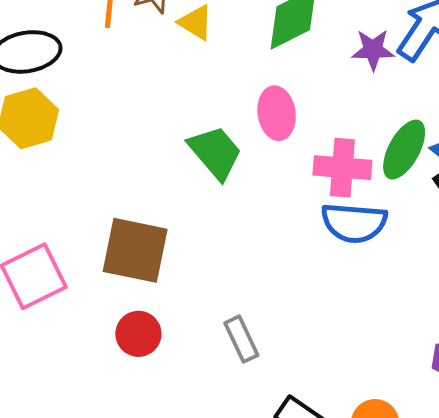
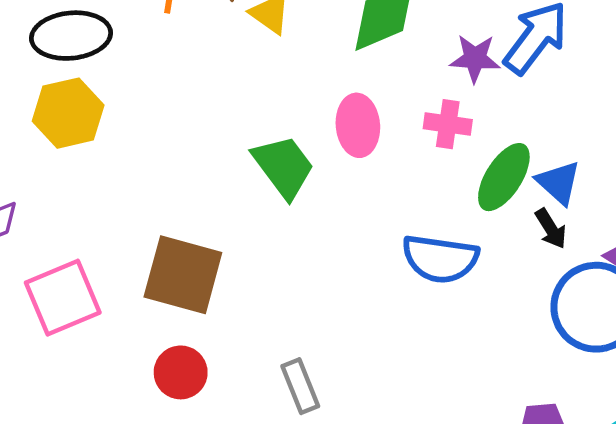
pink cross: (342, 168) -> (448, 124), moved, size x0.7

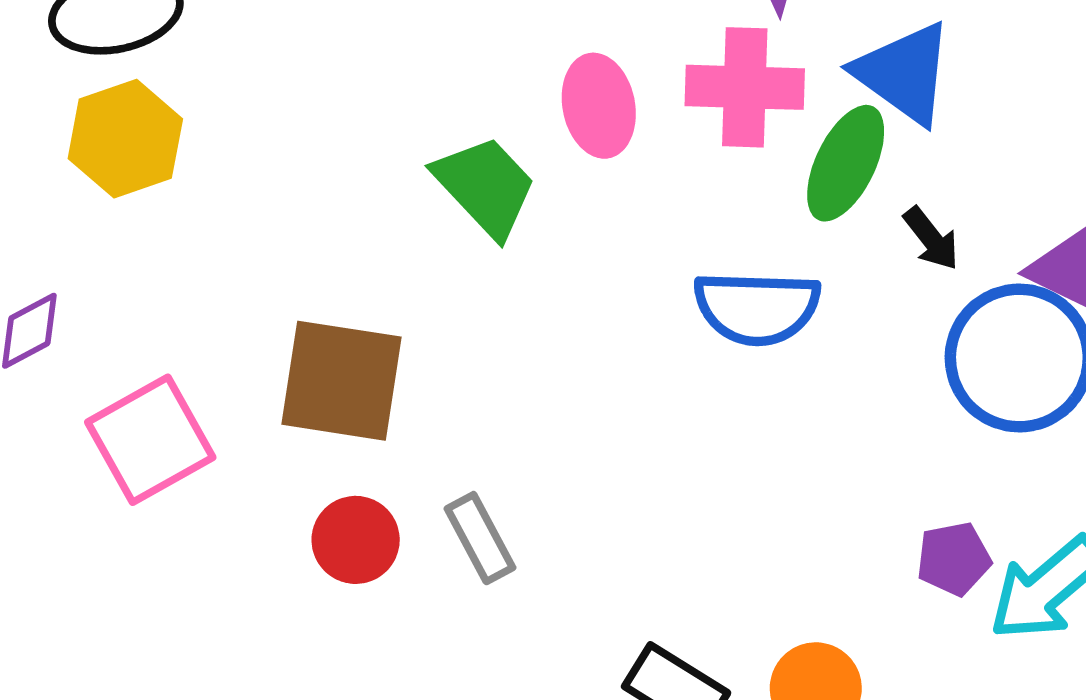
pink cross: (448, 124) -> (745, 87), size x1.5
blue triangle: (559, 183) -> (904, 73), moved, size x1.4
gray rectangle: (300, 386) -> (480, 538), moved

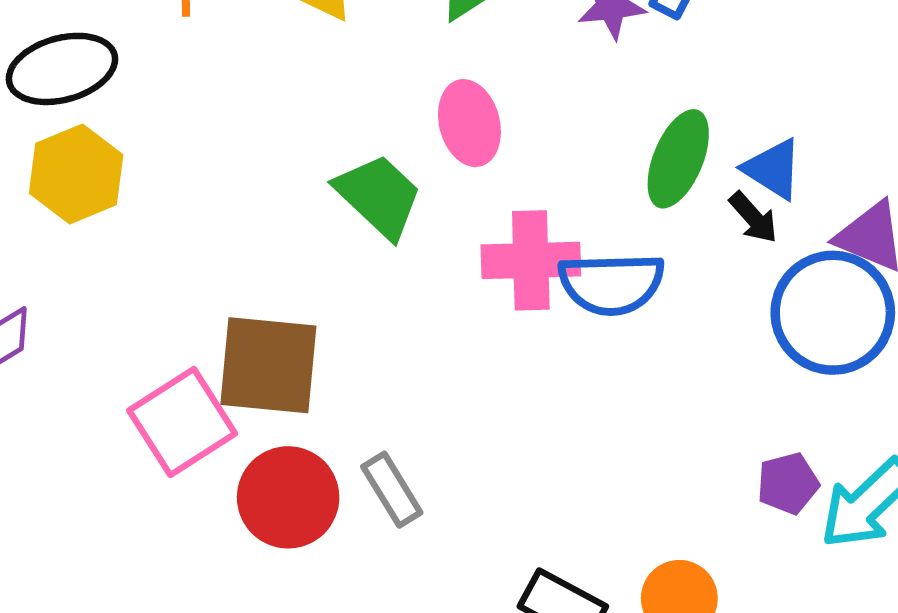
blue triangle: (904, 73) -> (773, 169), moved, size x0.7
pink cross: (745, 87) -> (531, 260), moved
pink square: (150, 440) -> (182, 422), moved
red circle: (356, 540) -> (288, 497), size x1.4

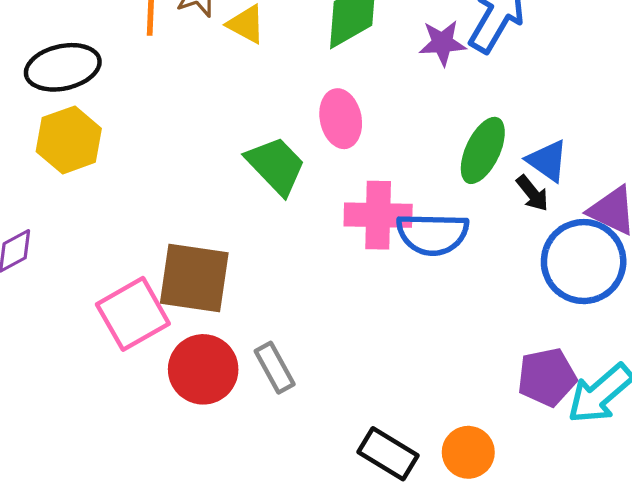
purple pentagon: (788, 483) -> (547, 377), size x1.4

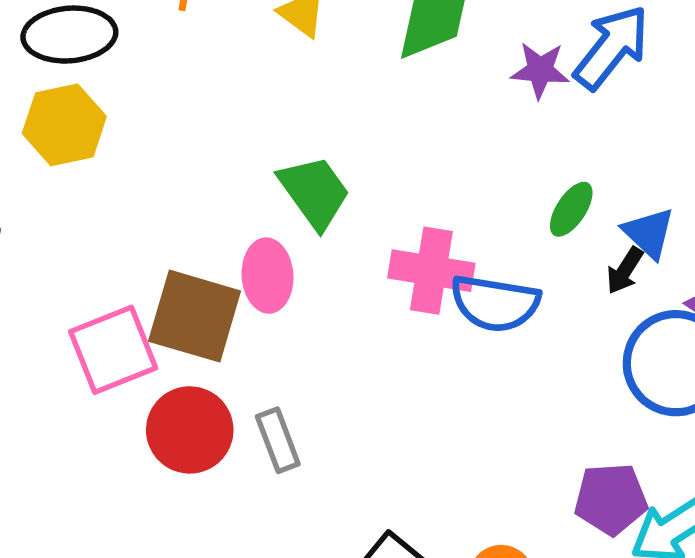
pink ellipse: (341, 119) -> (268, 276), moved
green ellipse: (483, 150) -> (571, 209), size x0.7
black arrow: (532, 193) -> (625, 271), turned 63

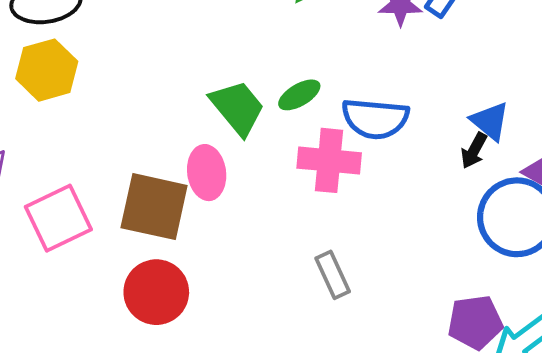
green ellipse: (571, 209) -> (299, 95), moved, turned 30
blue semicircle: (495, 303) -> (375, 119), moved
pink square: (113, 350) -> (58, 218), moved
gray rectangle: (278, 440) -> (333, 275), moved

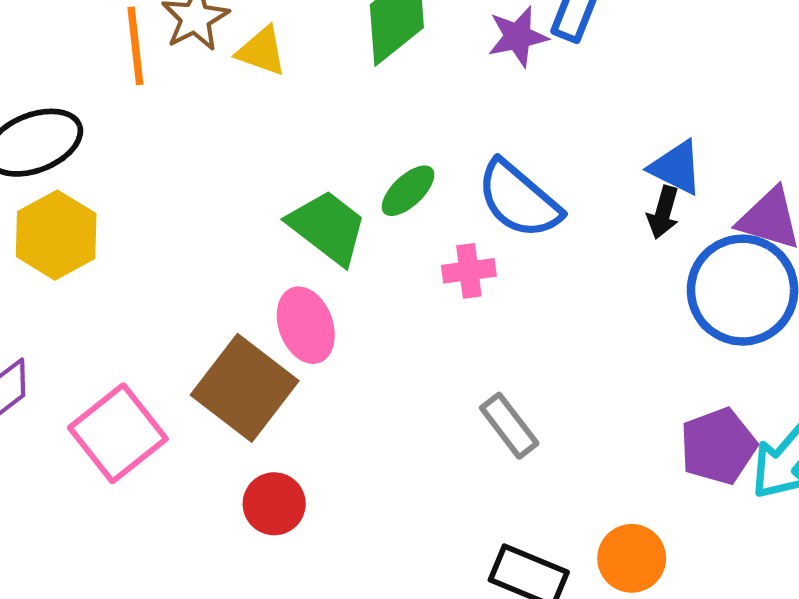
blue semicircle: (375, 119) -> (519, 199), turned 48
pink cross: (329, 160) -> (469, 271), size x0.6
brown square: (154, 207) -> (245, 388), turned 38
red circle: (156, 292) -> (274, 504), size x0.7

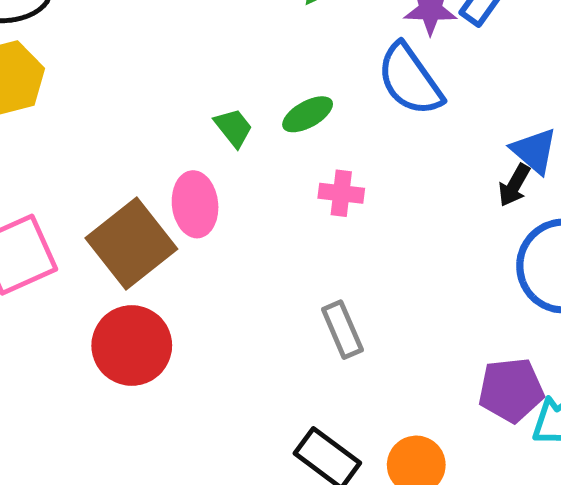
blue semicircle: (519, 199) -> (410, 80), moved
green trapezoid: (328, 227) -> (233, 128), size x0.6
red circle: (274, 504) -> (132, 346), size x1.5

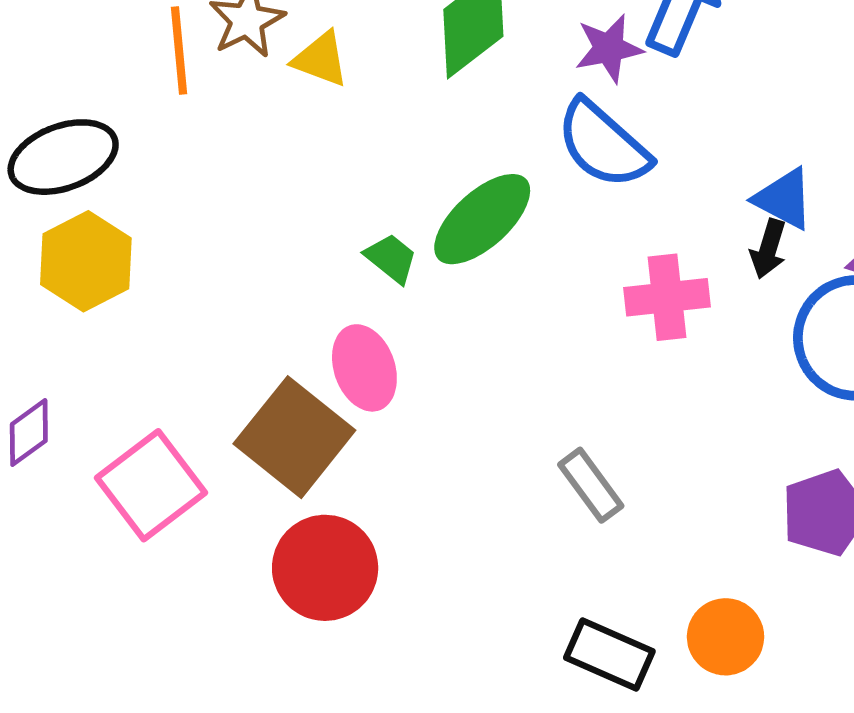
green ellipse: (308, 114) -> (482, 219), size x1.6
pink cross: (341, 193) -> (667, 297), moved, size x1.4

